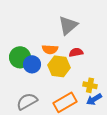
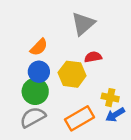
orange semicircle: (50, 49) -> (39, 47), moved, turned -49
green circle: (20, 57) -> (35, 91), moved

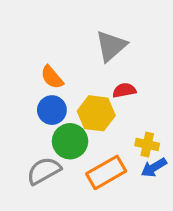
orange semicircle: (39, 47) -> (52, 77), turned 96
green circle: (35, 91) -> (70, 141), moved

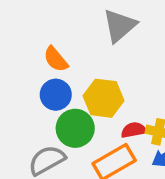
red semicircle: (124, 90) -> (134, 130), moved

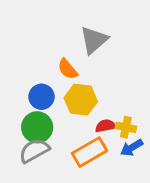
orange semicircle: (56, 59) -> (68, 69), moved
green circle: (75, 128) -> (37, 127), moved

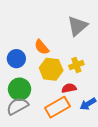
gray triangle: (94, 40) -> (77, 26), moved
blue circle: (42, 97) -> (16, 59), moved
yellow cross: (126, 127) -> (76, 65), moved, turned -32

